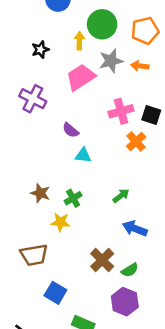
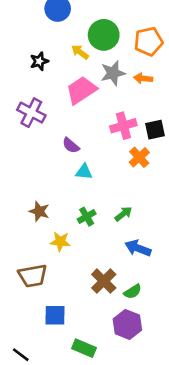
yellow arrow: (79, 41) -> (80, 52), turned -54
black square: (151, 115) -> (155, 130), turned -30
green cross: (73, 198) -> (87, 217), moved
blue square: (55, 293) -> (55, 315), turned -30

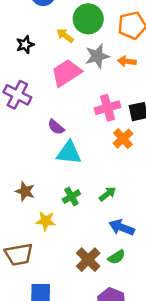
cyan triangle: (84, 172) -> (69, 153), size x1.5
green semicircle: (133, 292) -> (117, 257), moved

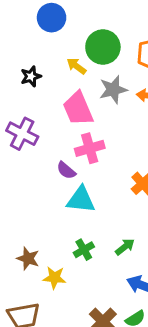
pink trapezoid: (66, 73) -> (78, 109), turned -80
pink cross: (107, 108) -> (90, 148), moved
brown star: (25, 191) -> (28, 258), moved

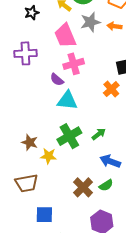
purple cross: (22, 134) -> (25, 53), turned -30
green cross: (84, 250) -> (69, 136), size x1.6

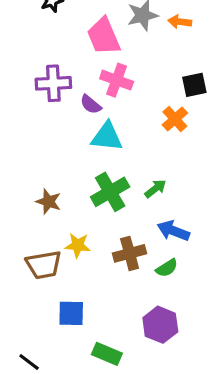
purple cross: (25, 53) -> (53, 83), moved
pink cross: (74, 64) -> (117, 80), turned 36
yellow star: (48, 156) -> (78, 245), moved
brown cross: (83, 187) -> (130, 253), moved, turned 30

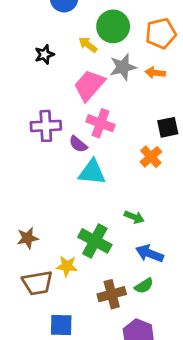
pink trapezoid: (104, 36) -> (89, 85), turned 64
green arrow: (155, 189) -> (134, 217), turned 60
green cross: (110, 192) -> (95, 241), moved, turned -32
brown star: (49, 202) -> (28, 238), moved, turned -30
brown cross: (130, 253) -> (112, 294), moved

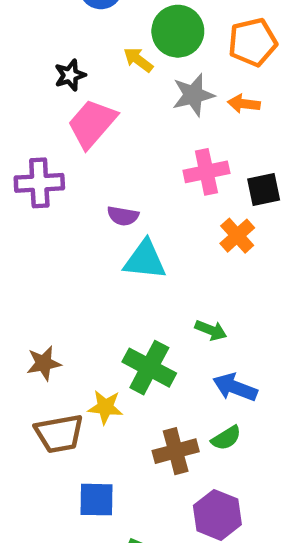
pink trapezoid: (89, 85) -> (92, 124), moved
pink cross: (100, 123) -> (206, 172), moved, turned -32
purple cross: (46, 126) -> (39, 183), moved
purple semicircle: (78, 144) -> (123, 216), turned -30

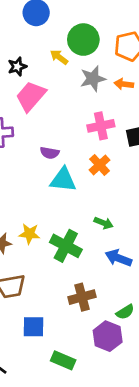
orange cross: (237, 236) -> (100, 165), moved
yellow star: (105, 407) -> (29, 234), moved
green semicircle: (226, 438) -> (125, 312), moved

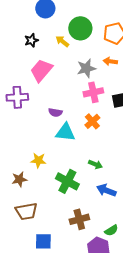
black star: (17, 67) -> (31, 40), moved
gray star: (93, 79) -> (86, 68), moved
yellow star: (29, 234) -> (38, 160), moved

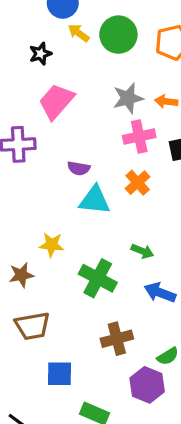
yellow arrow: (62, 41) -> (79, 33), moved
orange arrow: (110, 61) -> (166, 101), moved

